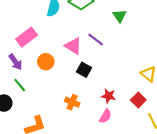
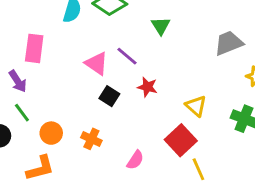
pink rectangle: (27, 37) -> (34, 48), turned -48
orange circle: (46, 62) -> (51, 133), moved
red star: (108, 96) -> (147, 87), moved
red square: (138, 100) -> (181, 140), size x1.5

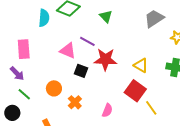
red star: (147, 87) -> (105, 59), size x1.6
orange circle: (51, 133) -> (54, 88), moved
orange cross: (91, 139) -> (75, 102), turned 32

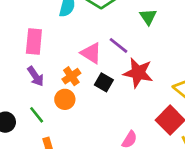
purple arrow: (17, 74) -> (36, 76), moved
green line: (24, 94) -> (37, 115), moved
orange cross: (75, 102) -> (71, 76), moved

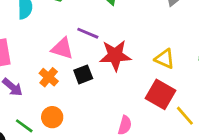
black square: (104, 82) -> (83, 74), turned -36
orange circle: (65, 99) -> (52, 117), moved

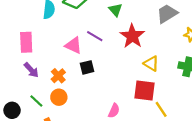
red star: (115, 55) -> (132, 36), moved, turned 30
orange cross: (49, 77) -> (58, 76), moved
red square: (161, 94) -> (145, 91), turned -30

